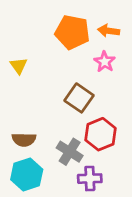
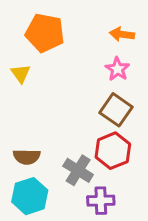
orange pentagon: (72, 32) -> (45, 33), moved
brown square: (79, 98) -> (116, 110), moved

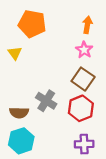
orange arrow: (122, 34) -> (87, 25), turned 91
gray cross: (78, 170) -> (46, 101), moved
purple cross: (101, 201) -> (84, 144), moved

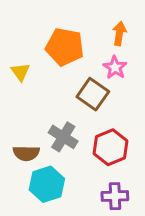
orange pentagon: (32, 24) -> (65, 47), moved
brown square: (83, 79) -> (93, 94), moved
cyan hexagon: (21, 141) -> (47, 184), moved

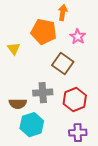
orange arrow: (119, 33) -> (63, 13), moved
pink star: (115, 67) -> (78, 37), moved
gray cross: (63, 137) -> (43, 93), turned -36

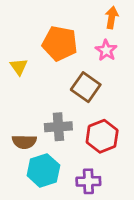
orange arrow: (63, 13) -> (112, 18), moved
purple cross: (78, 133) -> (88, 181), moved

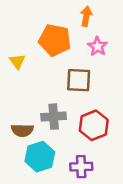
orange arrow: (112, 18) -> (86, 16), moved
brown square: (86, 87) -> (79, 80), turned -32

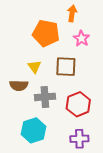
yellow triangle: (17, 61) -> (34, 67), moved
brown semicircle: (22, 130) -> (19, 85), moved
purple cross: (81, 167) -> (79, 139), moved

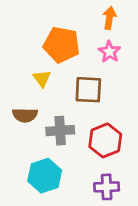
orange arrow: (72, 13) -> (109, 18), moved
yellow triangle: (34, 67) -> (42, 78), moved

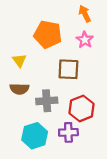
orange arrow: (109, 18) -> (85, 14), turned -35
yellow triangle: (42, 78) -> (19, 61), moved
purple cross: (107, 187) -> (68, 132), moved

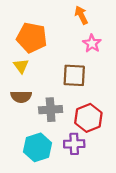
orange arrow: (85, 14) -> (81, 15), moved
orange pentagon: (48, 34) -> (32, 38), moved

